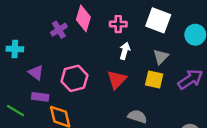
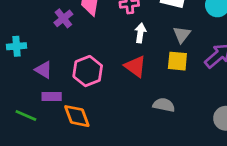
red triangle: (117, 80) -> (135, 66), turned -30

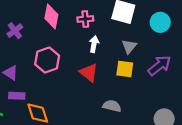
purple cross: (63, 18) -> (15, 31), moved
pink hexagon: (88, 71) -> (47, 60), moved

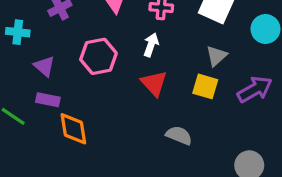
white arrow: (94, 44) -> (151, 45), moved

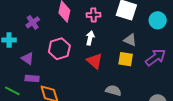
gray triangle: (216, 56) -> (130, 40), turned -48

